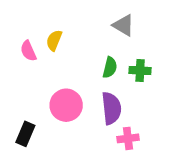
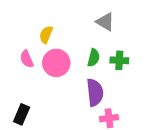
pink semicircle: (28, 51) -> (27, 59), moved
pink circle: (66, 105) -> (56, 63), moved

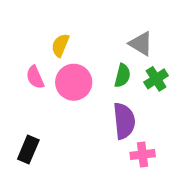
gray triangle: (105, 22) -> (141, 44), moved
green cross: (119, 60) -> (156, 79), turned -36

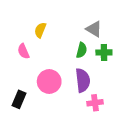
green cross: (156, 79) -> (104, 52), turned 32
pink circle: (74, 82) -> (49, 81), moved

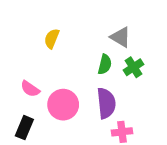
pink semicircle: (23, 51) -> (30, 89), moved, turned -32
green cross: (104, 52) -> (134, 67), turned -32

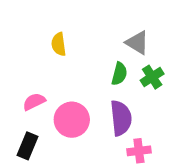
yellow semicircle: (52, 39) -> (59, 44), turned -30
pink semicircle: (30, 89) -> (34, 102), turned 120

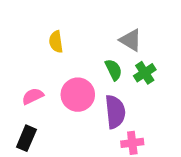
green semicircle: (119, 74) -> (114, 70), turned -40
pink circle: (72, 120) -> (78, 95), moved

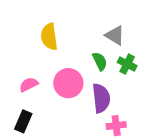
yellow semicircle: (56, 42) -> (49, 37), size x1.4
green cross: (145, 73) -> (127, 64), turned -30

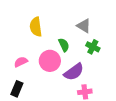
green semicircle: (100, 61) -> (64, 45), moved
purple semicircle: (101, 98) -> (74, 72), turned 60

